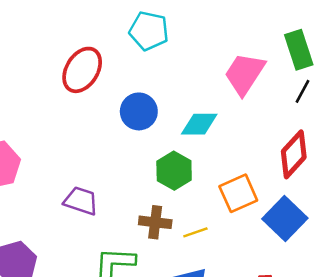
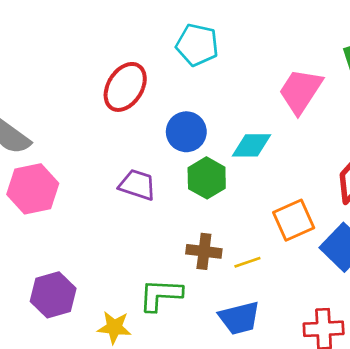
green hexagon: (174, 171) -> (207, 178), moved
purple trapezoid: (81, 201) -> (137, 185), moved

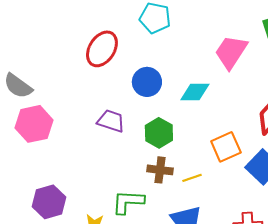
green hexagon: (207, 178) -> (159, 133), moved

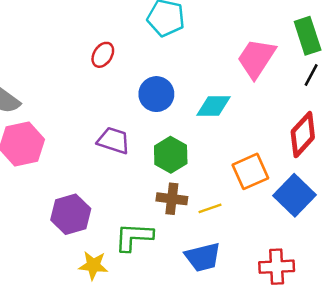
red ellipse: (102, 49) -> (103, 55), size x0.6
purple hexagon: (49, 202) -> (71, 214), moved

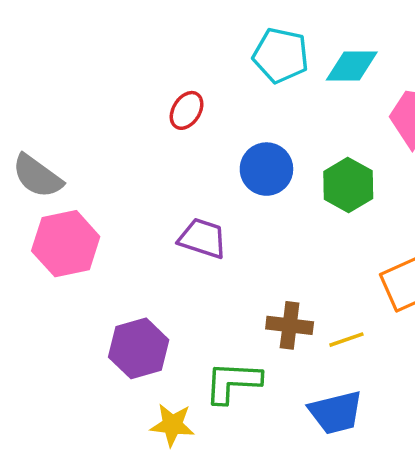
cyan diamond: (214, 106) -> (352, 66), moved
green hexagon: (171, 155) -> (348, 185), moved

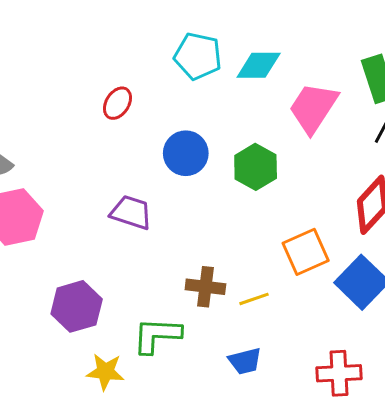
blue trapezoid: (336, 412) -> (245, 361), size x0.7

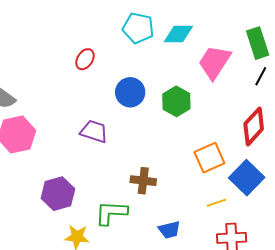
yellow line: (254, 299) -> (217, 203), moved

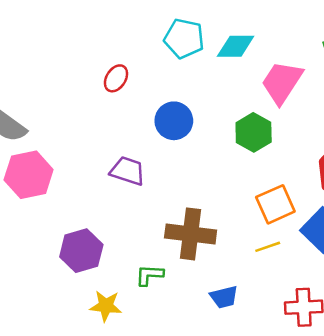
green hexagon: (176, 101) -> (254, 132), moved
brown cross: (143, 181) -> (191, 234), size x1.5
yellow line: (217, 203) -> (268, 247), moved
green L-shape: (111, 213) -> (149, 275), size x0.7

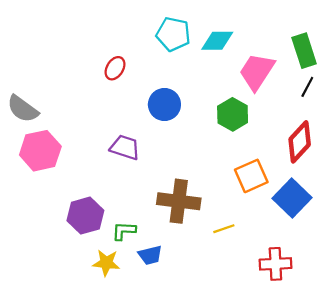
yellow line: (268, 247) -> (224, 229), moved
green L-shape: (149, 275) -> (124, 231), moved
blue trapezoid: (224, 297) -> (150, 255), moved

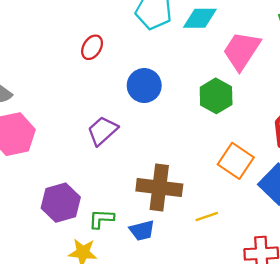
purple trapezoid: (125, 147) -> (102, 131), turned -60
orange square: (251, 176) -> (236, 161), turned -32
blue trapezoid: (150, 255) -> (142, 230), moved

